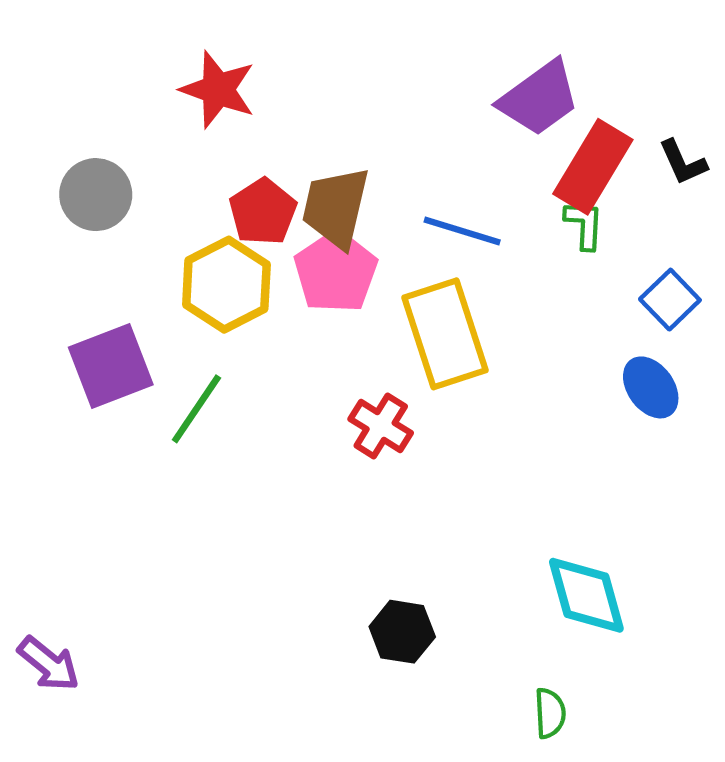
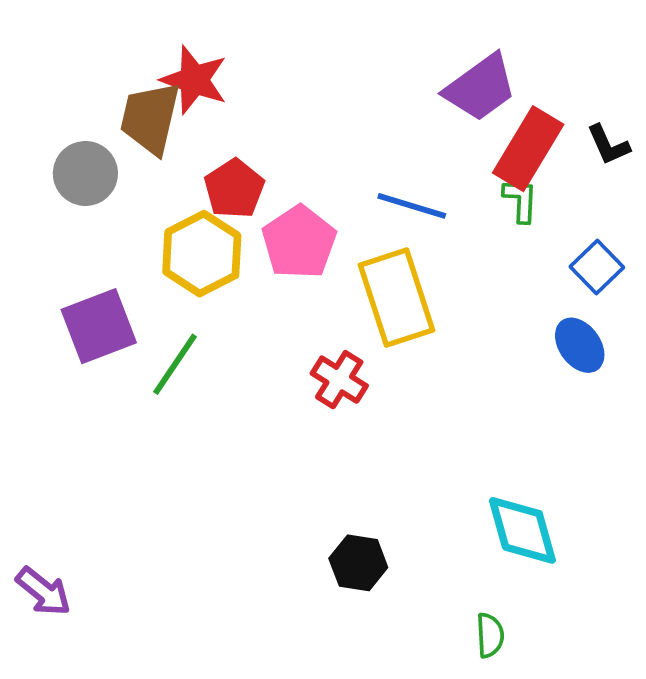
brown trapezoid: (336, 207) -> (150, 118), moved

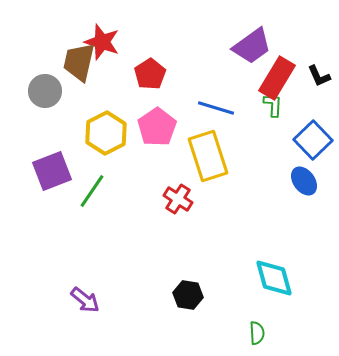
red pentagon: (234, 189) -> (150, 74), moved
blue square: (597, 267) -> (313, 140), size x1.4
purple arrow: (43, 591) -> (85, 300), moved

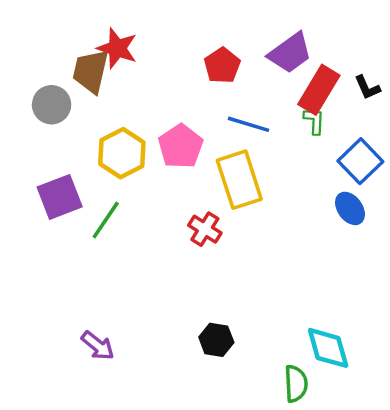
red pentagon: (150, 74) -> (222, 66), moved
cyan diamond: (274, 278) -> (328, 348), moved
green semicircle: (257, 333) -> (296, 384), size x1.4

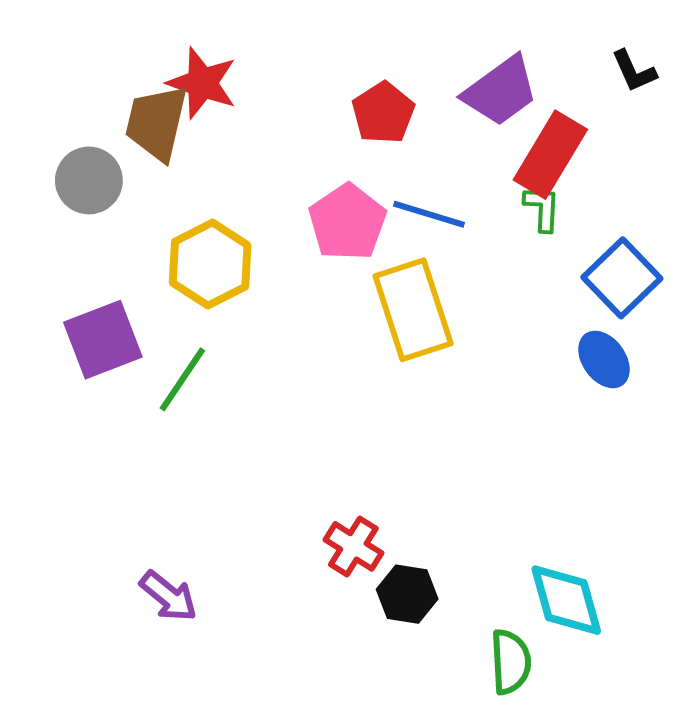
black L-shape: (367, 87) -> (634, 71), moved
pink pentagon: (181, 146) -> (347, 222), moved
red cross: (205, 229) -> (353, 546), moved
black hexagon: (216, 340) -> (407, 594), moved

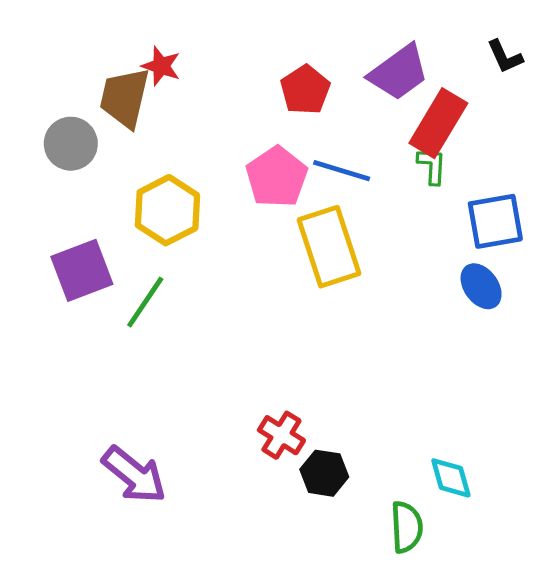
red star: (202, 83) -> (161, 66), size x0.7
blue square: (622, 278) -> (495, 221), turned 34
purple arrow: (168, 596) -> (134, 475), size x1.4
cyan diamond: (566, 600) -> (451, 478), size x0.7

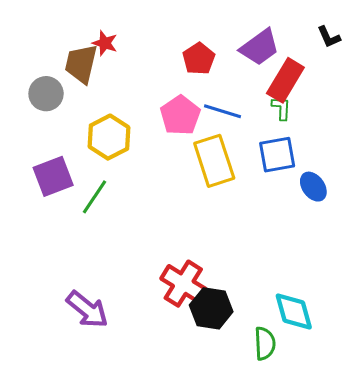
blue square: (495, 221) -> (277, 155), moved
red cross: (281, 435) -> (183, 284), size x1.5
black hexagon: (324, 473) -> (211, 308), size x1.4
cyan diamond: (451, 478) -> (294, 311), size x1.4

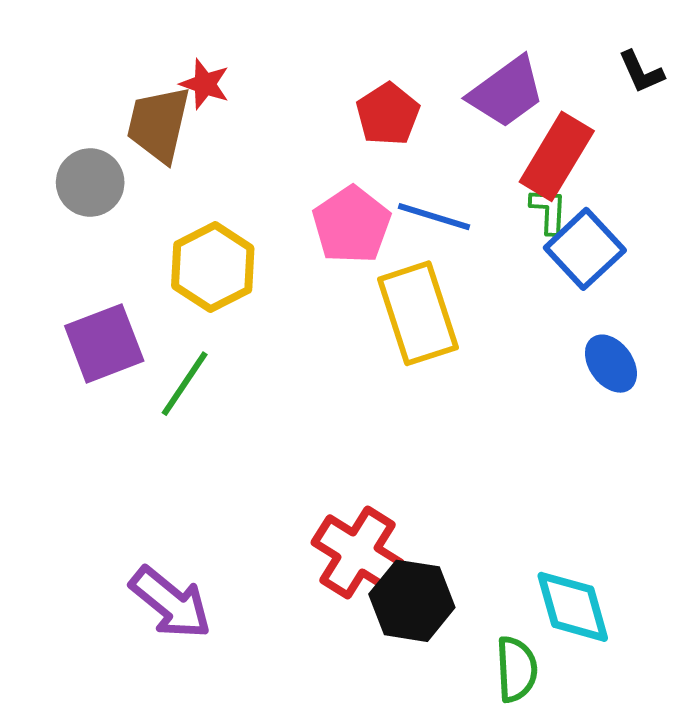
blue square: (277, 155) -> (585, 249), moved, turned -33

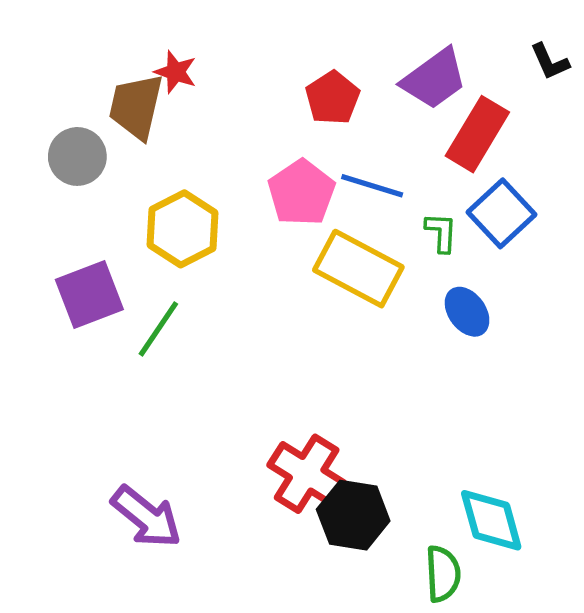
green L-shape: (549, 211) -> (441, 232), moved
yellow rectangle: (418, 313) -> (358, 269), turned -44
blue ellipse: (611, 364) -> (467, 312), moved

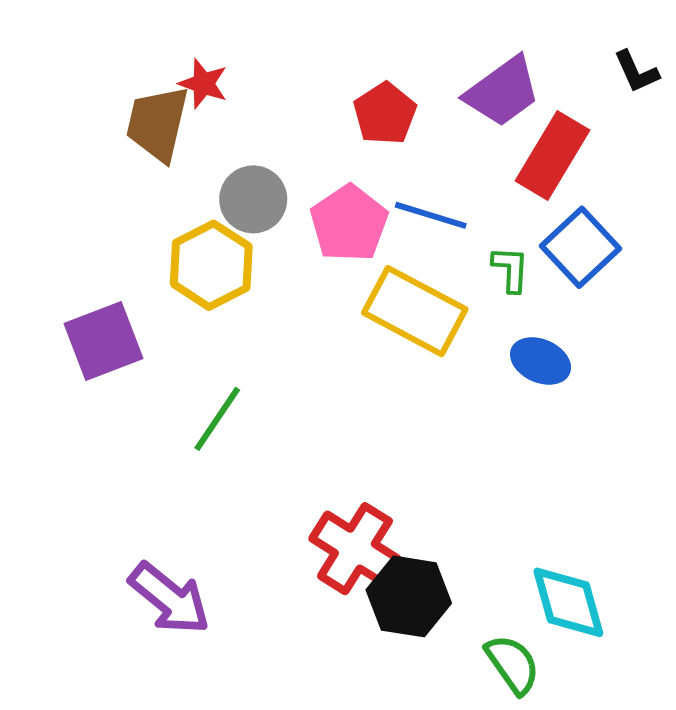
gray circle: (77, 156) -> (253, 199), moved
blue ellipse: (467, 312) -> (541, 361), turned -30
green line: (158, 329) -> (217, 419), moved
green semicircle: (443, 574) -> (513, 664), turned -32

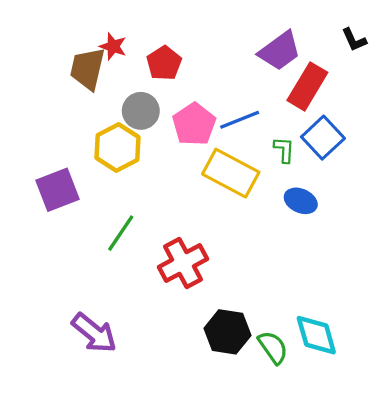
red pentagon: (385, 114) -> (164, 63), moved
blue line: (431, 215) -> (240, 120), turned -39
red cross: (355, 549) -> (183, 263), moved, turned 30
green semicircle: (513, 664) -> (273, 347), moved

